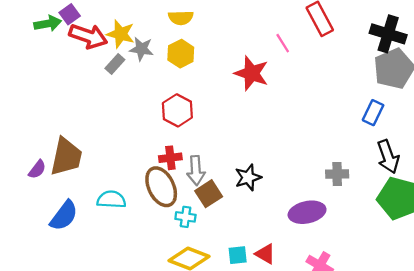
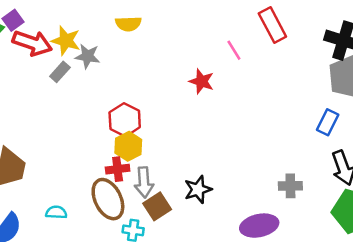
yellow hexagon: (181, 54) -> (128, 146), moved
red star: (251, 73) -> (202, 81), size x0.7
cyan semicircle: (111, 199) -> (56, 212), size x0.7

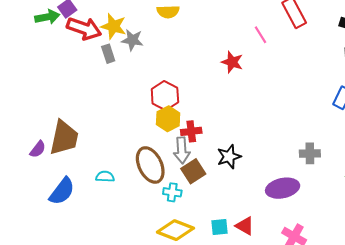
gray rectangle: (60, 72) -> (108, 54), turned -60
red cross: (118, 169) -> (191, 131), moved

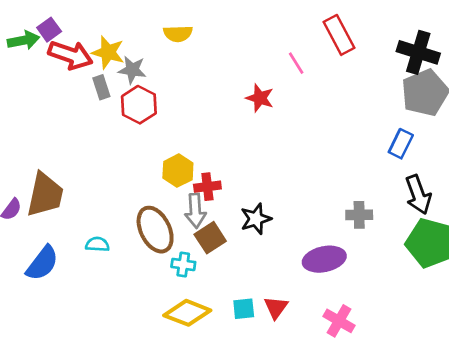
red hexagon: (165, 96) -> (139, 105), moved
red triangle: (245, 226) -> (276, 307), turned 36

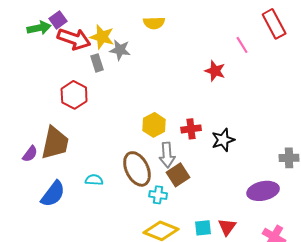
red hexagon: (139, 105) -> (74, 95), moved
red cross: (207, 187) -> (191, 129), moved
black star: (256, 219) -> (223, 140), moved

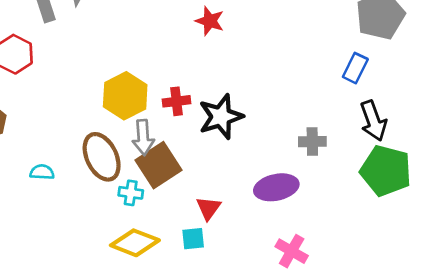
yellow hexagon: (154, 125) -> (125, 96), size x1.4
black star: (223, 140) -> (221, 117), size x1.4
brown square: (178, 175) -> (158, 165), size x1.4
red triangle: (227, 227) -> (208, 208), moved

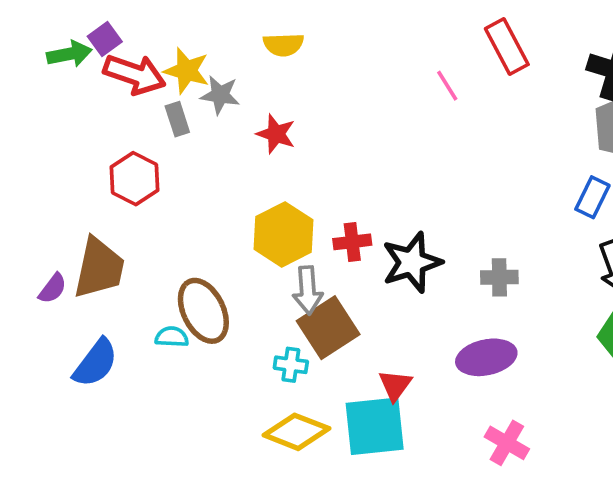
red star: (210, 21) -> (276, 134), moved
gray cross: (312, 142) -> (499, 277), moved
brown ellipse: (102, 157) -> (203, 311), moved
cyan square: (193, 239) -> (375, 426), size x2.0

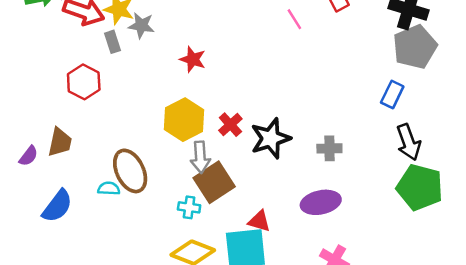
red star: (276, 134) -> (193, 59), moved
red cross: (352, 242) -> (230, 125), turned -35
brown trapezoid: (99, 268) -> (60, 142), size x0.7
red triangle: (395, 385) -> (259, 221), turned -50

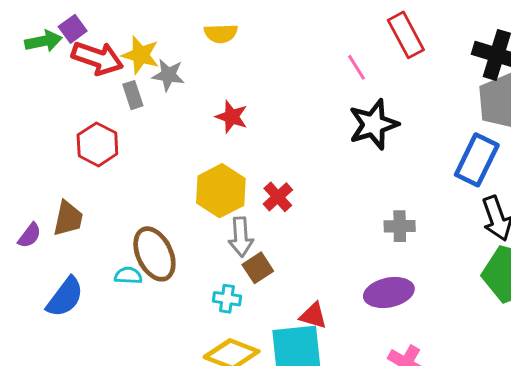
blue rectangle: (392, 94) -> (477, 160), size x1.5
black star: (271, 138) -> (373, 124), moved
brown square: (214, 182) -> (258, 268), size x0.6

